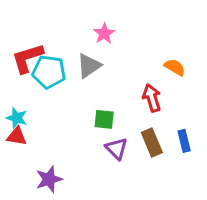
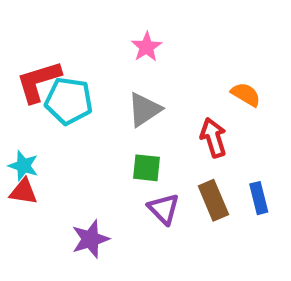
gray triangle: (89, 66) -> (144, 110), moved
purple star: (49, 179) -> (90, 239), moved

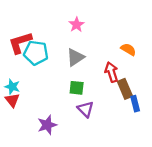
red triangle: (23, 192) -> (12, 100), turned 42
brown rectangle: (213, 200) -> (125, 89), moved

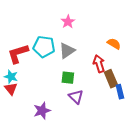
red L-shape: (20, 43) -> (18, 54), moved
cyan pentagon: (36, 53) -> (44, 47), moved

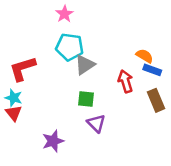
pink star: (68, 22) -> (64, 14), moved
cyan pentagon: (44, 47) -> (70, 47), moved
brown rectangle: (111, 79) -> (156, 100), moved
blue rectangle: (120, 92) -> (152, 70), moved, turned -56

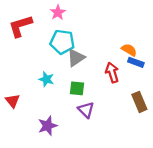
red L-shape: (23, 69) -> (20, 26), moved
cyan star: (14, 98) -> (46, 79), moved
brown rectangle: (156, 100) -> (139, 102), moved

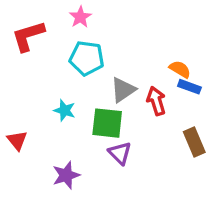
gray triangle: (76, 58) -> (123, 90), moved
green square: (77, 88) -> (107, 123), size x1.5

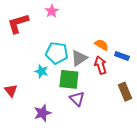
cyan pentagon: (87, 58) -> (57, 53), moved
orange semicircle: (180, 69) -> (102, 45), moved

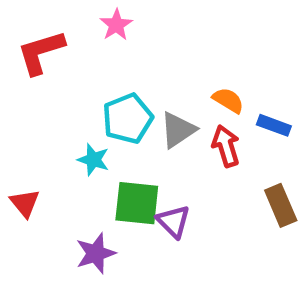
cyan pentagon: (57, 53) -> (128, 119), turned -30
green square: (69, 79) -> (137, 203), moved

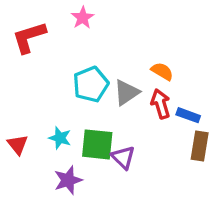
blue rectangle: (274, 125) -> (188, 115), moved
cyan star: (93, 160) -> (60, 138), moved
brown rectangle: (281, 205) -> (200, 146), turned 32

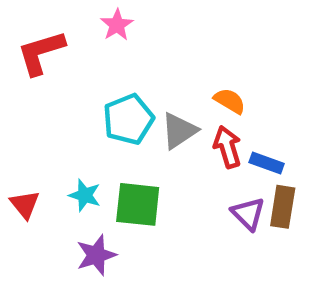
purple triangle: (123, 157) -> (248, 214), moved

